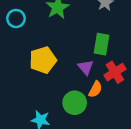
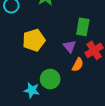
green circle: (75, 103) -> (50, 79), moved

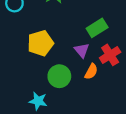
green rectangle: (83, 27) -> (97, 28), turned 48
green circle: (50, 79) -> (59, 76), moved

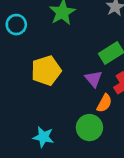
green circle: (59, 76) -> (89, 128), moved

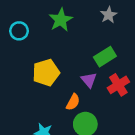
orange semicircle: (104, 103) -> (73, 102), moved

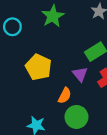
yellow pentagon: (46, 73) -> (39, 67), turned -30

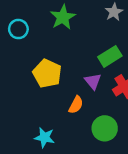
green circle: (76, 117) -> (105, 128), moved

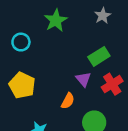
cyan circle: (18, 29) -> (21, 42), moved
yellow pentagon: (47, 73) -> (22, 85), moved

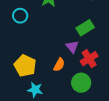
red cross: (112, 84) -> (89, 59), moved
yellow pentagon: (22, 85) -> (25, 66), moved

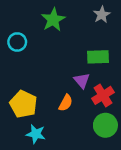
green rectangle: (85, 28) -> (98, 57), turned 30
green circle: (81, 83) -> (105, 125), moved

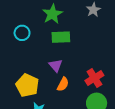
green rectangle: (98, 57) -> (61, 37), moved
purple triangle: (82, 81) -> (56, 65), moved

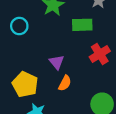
green rectangle: (61, 37) -> (82, 25), moved
red cross: (94, 78) -> (100, 54), moved

